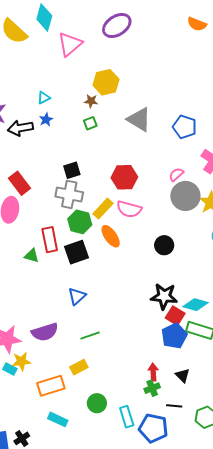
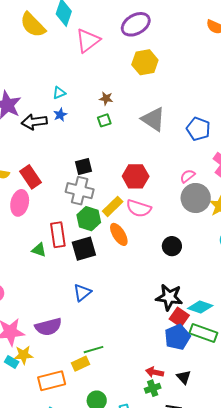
yellow hexagon: (106, 82) -> (145, 62), moved
green line: (90, 335) -> (93, 350), moved
red arrow: (153, 372) -> (155, 372), turned -78

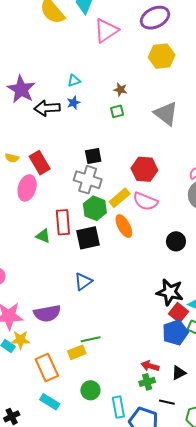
black triangle: (184, 377) -> (179, 373), turned 42
orange rectangle: (52, 381) -> (47, 368), turned 76

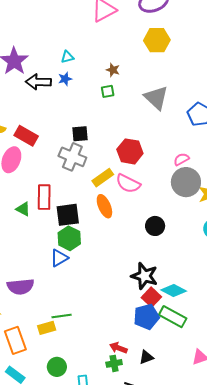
red rectangle: (40, 163) -> (26, 136), turned -35
green hexagon: (95, 208) -> (69, 238), moved

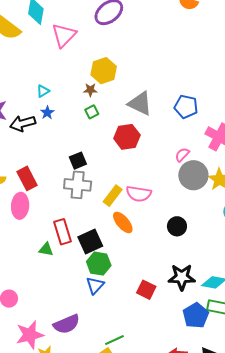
yellow hexagon: (157, 40) -> (104, 71), moved
red rectangle: (26, 136) -> (27, 178), turned 50
red hexagon: (130, 151) -> (127, 137), moved
red square: (151, 297) -> (146, 290), moved

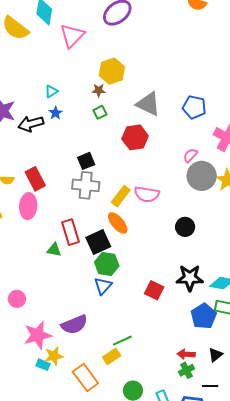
orange ellipse: (123, 222) -> (118, 223), moved

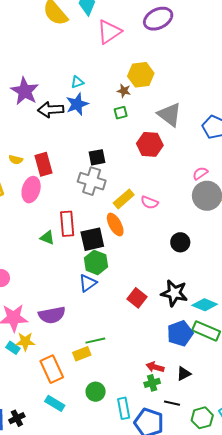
blue star: (56, 113) -> (77, 104), size x1.6
pink semicircle: (147, 194) -> (150, 202), size x0.7

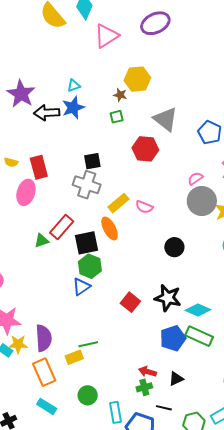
red rectangle: (67, 224) -> (62, 227), turned 45
green triangle: (47, 238) -> (42, 241), turned -42
purple semicircle: (52, 315) -> (44, 338), moved, turned -84

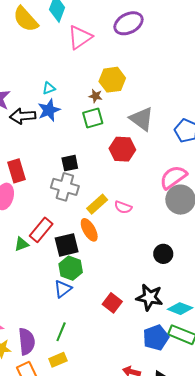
green square: (117, 117) -> (93, 118), size x1.5
pink semicircle: (195, 178) -> (173, 177), size x1.8
black circle: (174, 247) -> (163, 254), moved
green line: (88, 344) -> (61, 332), moved, turned -54

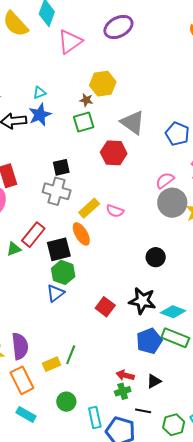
pink semicircle: (173, 177) -> (165, 180), size x0.7
green line: (61, 332) -> (71, 355), moved

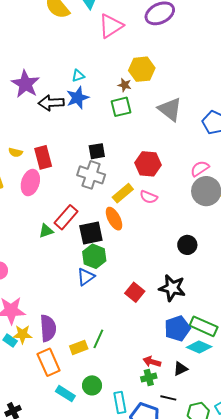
red hexagon: (114, 153) -> (148, 164), moved
cyan diamond: (173, 312) -> (199, 347), moved
cyan rectangle: (26, 414) -> (65, 394), moved

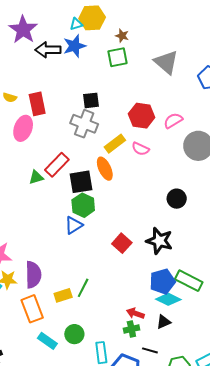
yellow hexagon: (142, 69) -> (92, 18), moved
pink semicircle: (200, 169) -> (173, 121), moved
cyan diamond: (199, 347) -> (168, 299), moved

